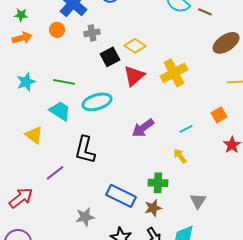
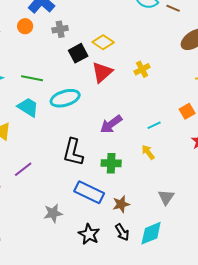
yellow cross: (174, 73) -> (142, 69), size x0.6
black L-shape: (85, 150) -> (73, 152), moved
green cross: (158, 183) -> (111, 163), moved

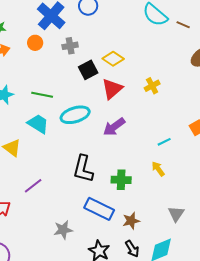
purple arrow: (111, 124) -> (114, 127), moved

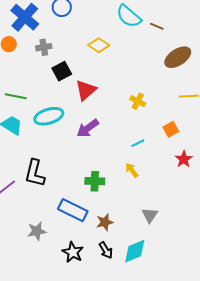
yellow diamond: (113, 59) -> (99, 45), moved
yellow cross: (152, 86) -> (138, 101), moved, turned -35
black L-shape: (83, 169) -> (35, 173), moved

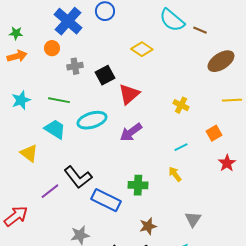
gray cross: (44, 47) -> (75, 66), moved
black L-shape: (35, 173) -> (78, 177), turned -52
blue rectangle: (73, 210) -> (106, 200), moved

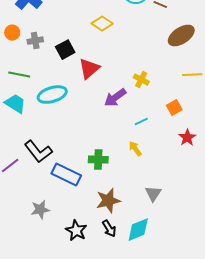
orange circle: (52, 48) -> (12, 33), moved
purple arrow: (131, 132) -> (115, 98), moved
brown star: (148, 226) -> (108, 201), size x1.4

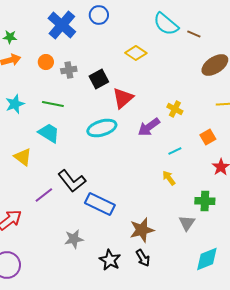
cyan ellipse: (52, 95) -> (102, 128), moved
green cross: (98, 160) -> (205, 201), moved
cyan diamond: (138, 230) -> (207, 259), moved

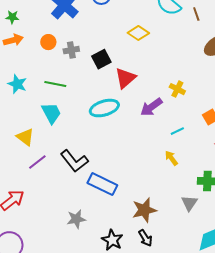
brown line: (194, 34) -> (196, 14), turned 48
cyan star: (15, 104) -> (17, 84), turned -30
cyan trapezoid: (49, 133) -> (51, 113), turned 30
purple line: (44, 195) -> (37, 162), moved

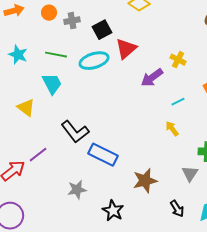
cyan ellipse: (104, 108) -> (94, 61), moved
purple line: (37, 162) -> (38, 155), moved
black arrow: (145, 238) -> (177, 209), moved

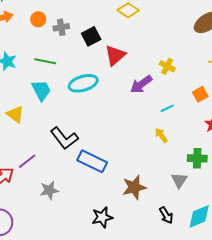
cyan ellipse: (94, 61) -> (83, 83), moved
gray star: (77, 190) -> (49, 190), moved
black star: (113, 211) -> (102, 217), turned 30

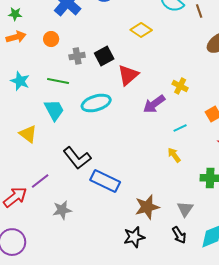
gray cross: (61, 27) -> (77, 56), moved
gray triangle: (179, 180) -> (185, 209), moved
black star: (102, 217) -> (134, 237), moved

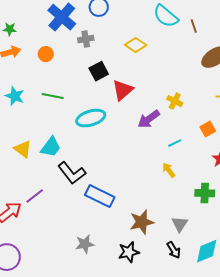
gray cross: (77, 56) -> (86, 39), moved
cyan trapezoid: (54, 110) -> (51, 147), moved, turned 65
gray star: (62, 210) -> (85, 244), moved

